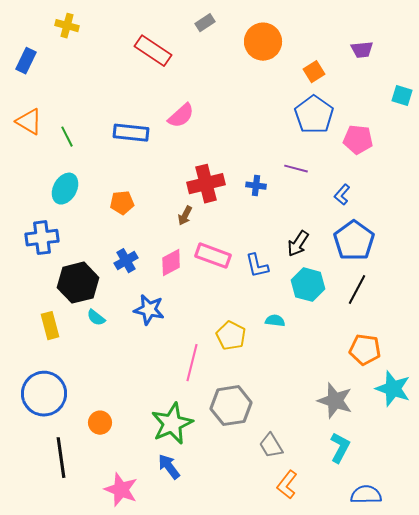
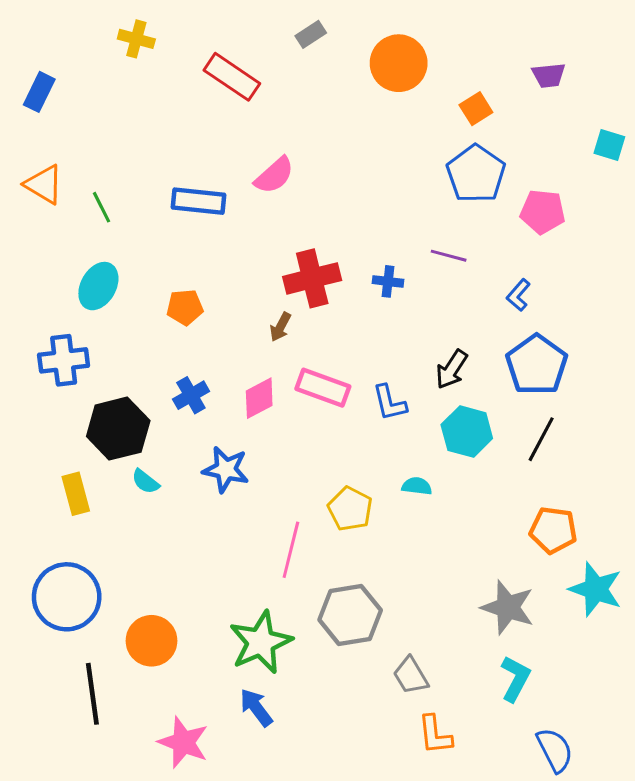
yellow cross: (67, 26) -> (136, 39), moved
orange circle: (100, 423) -> (151, 641), size x1.4
orange L-shape: (287, 485) -> (435, 735), turned -44
blue semicircle: (366, 495) -> (555, 750), turned 64

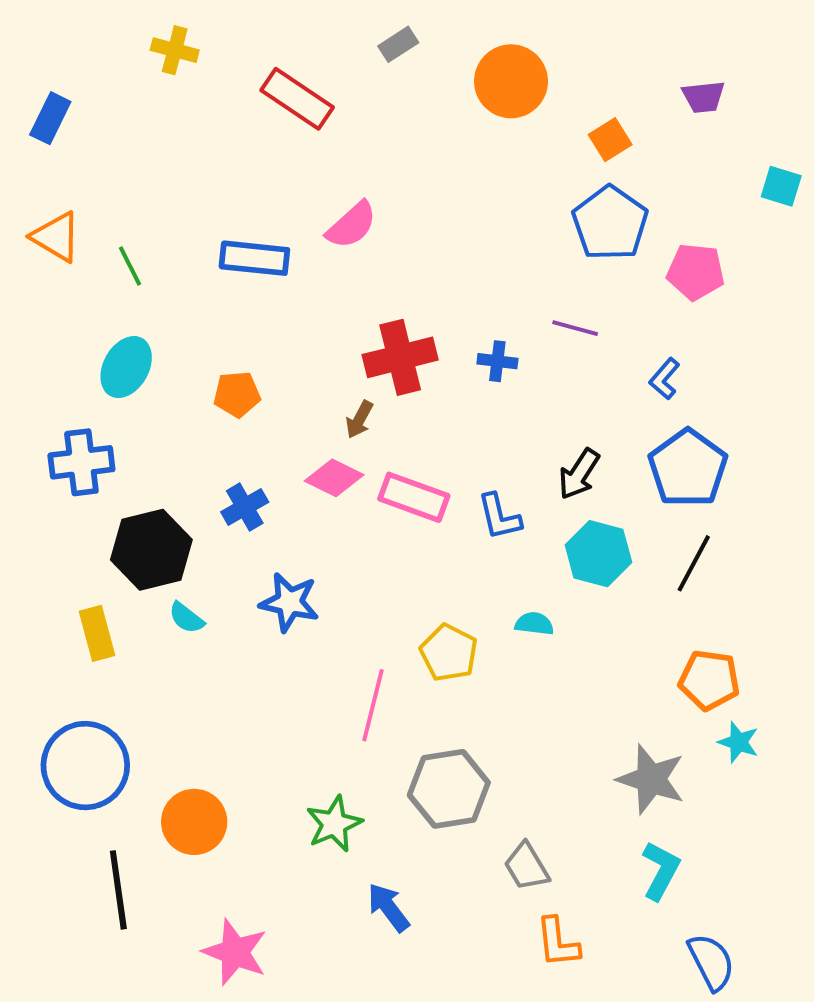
pink diamond: (259, 398) -> (334, 478), moved, turned 54
cyan star: (596, 589) -> (738, 742), moved, size x0.6
green star: (261, 642) -> (334, 824), size x0.7
blue arrow: (256, 707) -> (389, 907), moved

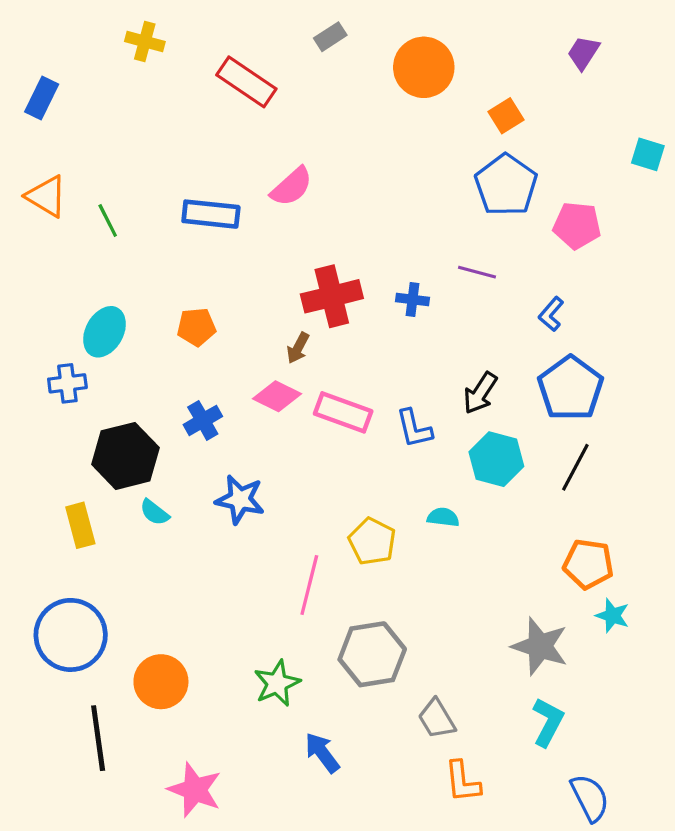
purple trapezoid: (703, 97) -> (583, 53), moved, turned 129
cyan ellipse: (126, 367) -> (104, 332), moved
blue cross: (81, 462) -> (67, 383), size x0.7

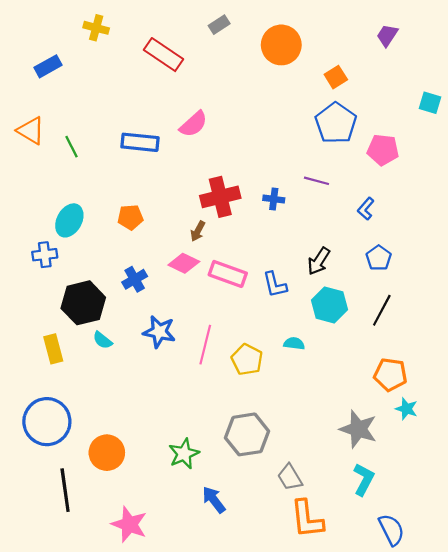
blue rectangle: (42, 98) -> (48, 66), moved, turned 35
blue pentagon: (571, 388) -> (379, 258), size x0.6
pink line: (309, 585) -> (205, 345), moved
orange L-shape: (462, 782) -> (307, 519), size x1.4

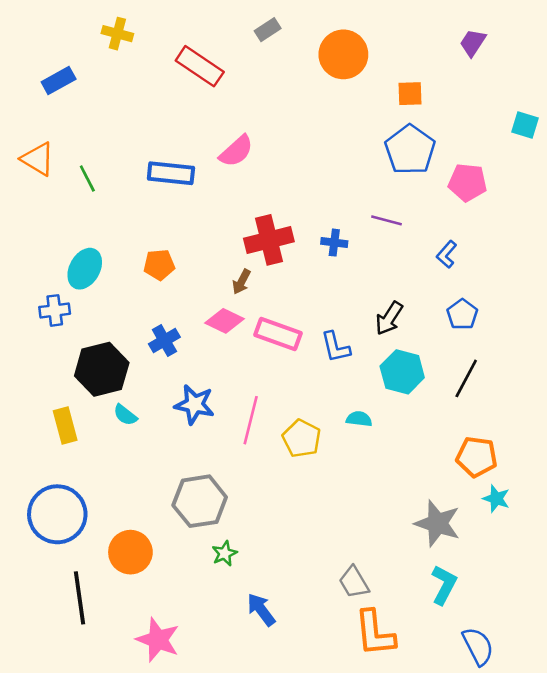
orange square: (336, 77) -> (410, 94), turned 30
gray hexagon: (247, 434) -> (200, 501), moved
green star: (184, 454) -> (225, 553), size x0.7

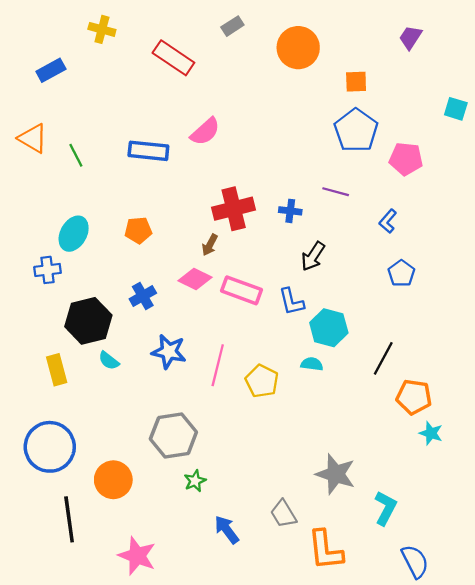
black arrow: (389, 318) -> (313, 256), moved
cyan hexagon: (402, 372) -> (329, 328), moved
black line: (466, 378) -> (383, 358), moved
gray star: (437, 523) -> (336, 474), moved
gray trapezoid: (354, 582) -> (283, 514), moved

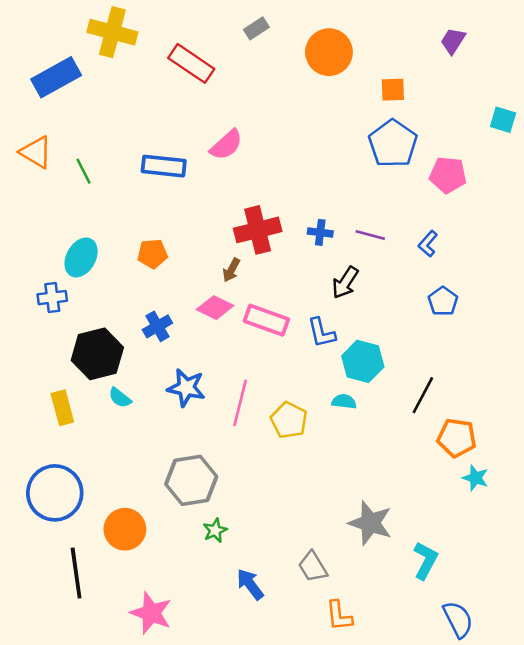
yellow cross: (102, 29) -> (112, 32), size x1.6
blue rectangle: (51, 70) -> (56, 77), size x1.5
purple line: (336, 192) -> (370, 235), moved
orange L-shape: (325, 550) -> (339, 616), moved, size x0.7

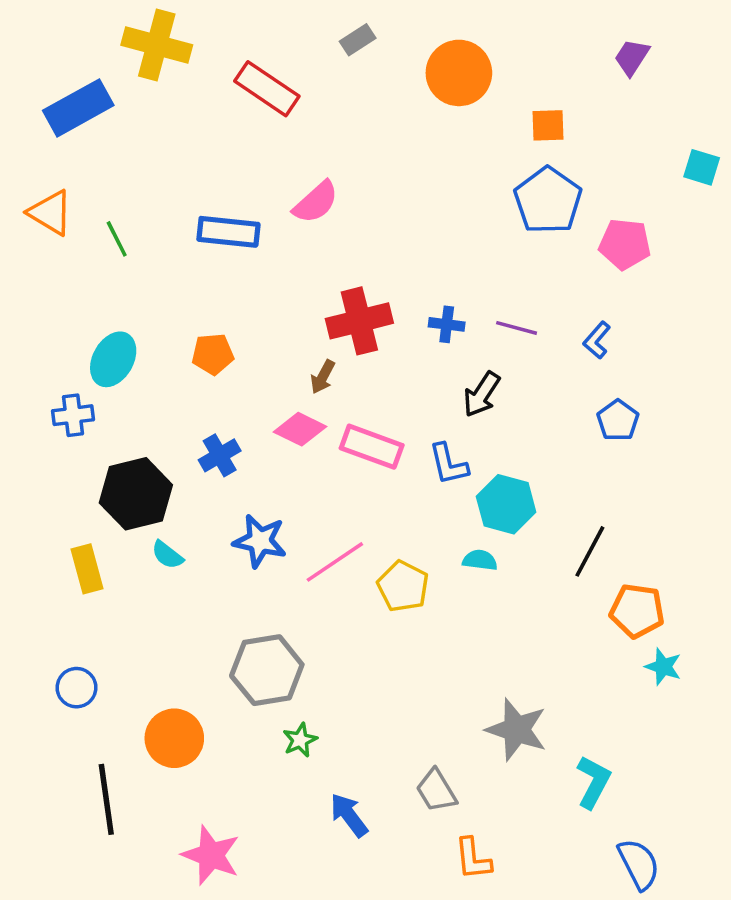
pink line: (240, 403) -> (335, 562), turned 42
blue circle: (55, 493) -> (77, 688), size x0.5

